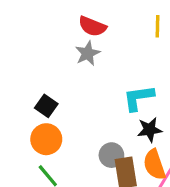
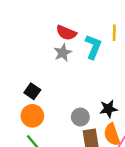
cyan L-shape: (138, 98) -> (93, 47), moved, turned 120
gray circle: (111, 155) -> (80, 117), moved

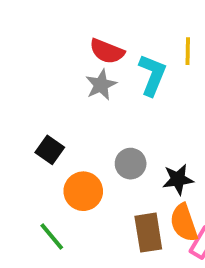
orange circle: (32, 116) -> (83, 191), moved
gray circle: (80, 117) -> (131, 164), moved

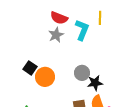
gray circle: (131, 164) -> (82, 73), moved
orange circle: (83, 191) -> (45, 77), moved

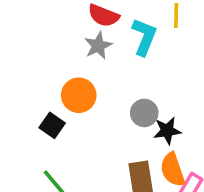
black square: (30, 68) -> (52, 125), moved
orange circle: (45, 77) -> (79, 95), moved

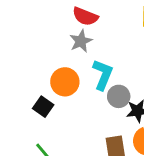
cyan L-shape: (144, 37) -> (103, 75), moved

